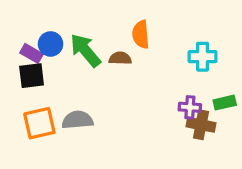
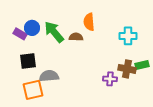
black square: (32, 76) -> (28, 61), moved
purple cross: (190, 107) -> (110, 79), moved
orange square: (39, 123) -> (33, 90), moved
brown cross: (201, 125) -> (127, 69), moved

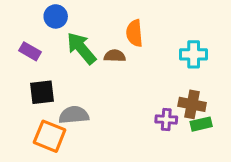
blue circle: (32, 28) -> (56, 16), moved
green rectangle: (142, 65) -> (201, 124), moved
orange square: (33, 90) -> (50, 136), turned 35

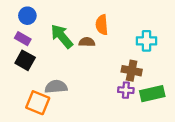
blue circle: (56, 16) -> (27, 16), moved
black square: (42, 92) -> (25, 60), moved, turned 36
brown cross: (192, 104) -> (132, 71), moved
green rectangle: (201, 124) -> (152, 94), size x1.5

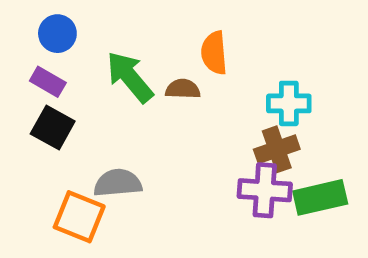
cyan cross: (146, 41) -> (289, 103), moved
brown cross: (132, 71) -> (277, 149), turned -30
purple cross: (126, 90) -> (265, 190), size x1.5

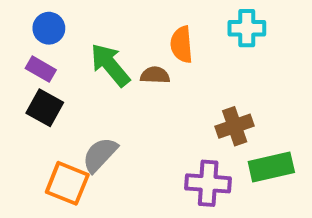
cyan cross: (289, 103) -> (247, 28), moved
gray semicircle: (118, 183) -> (100, 155), turned -42
purple cross: (265, 190) -> (208, 183), moved

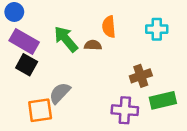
blue circle: (49, 28) -> (14, 12), moved
cyan cross: (247, 28) -> (157, 29), moved
purple rectangle: (41, 69) -> (24, 41), size x1.6
orange square: (67, 183) -> (40, 110), turned -30

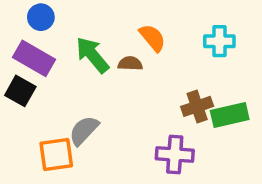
blue circle: (14, 12) -> (41, 17), moved
orange semicircle: (109, 27) -> (152, 38), turned 145
black square: (27, 65) -> (20, 91), moved
green rectangle: (163, 100) -> (230, 115), moved

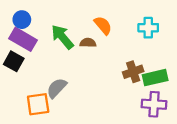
blue circle: (41, 17) -> (22, 20), moved
purple cross: (175, 155) -> (154, 104), moved

